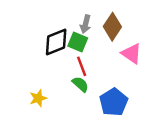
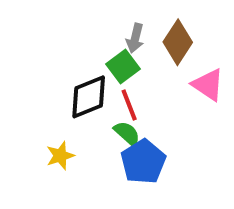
black diamond: (56, 42) -> (89, 97), moved
green square: (78, 42) -> (123, 67), turned 30
blue pentagon: (114, 102) -> (143, 162), moved

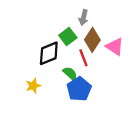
gray arrow: (135, 38) -> (83, 18), moved
brown diamond: (178, 42) -> (92, 40), moved
red line: (129, 105) -> (83, 58), moved

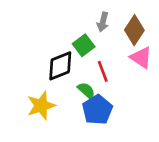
brown diamond: (92, 40) -> (134, 30), moved
yellow star: (33, 86) -> (41, 106), size x1.5

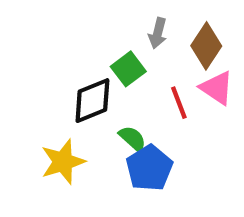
red line: (103, 71) -> (179, 103), moved

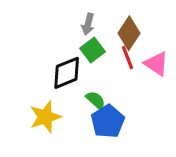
gray arrow: (158, 33) -> (88, 24), moved
brown diamond: (206, 46) -> (129, 33), moved
red line: (179, 103) -> (128, 58), moved

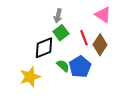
brown diamond: (129, 33) -> (100, 45), moved
pink triangle: (156, 64) -> (103, 15), moved
blue pentagon: (108, 121) -> (80, 67), moved

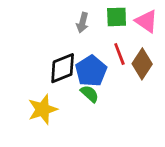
green square: (61, 33) -> (117, 17), moved, turned 35
blue pentagon: (80, 67) -> (91, 71), moved

